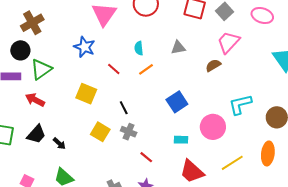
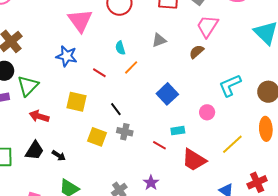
red arrow: (35, 100) -> (39, 116), moved
pink circle: (213, 127) -> (207, 112), size x0.6
red line: (146, 157) -> (159, 145), moved

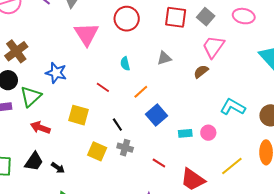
blue star: (67, 56) -> (56, 73), moved
orange line: (131, 67) -> (141, 92), moved
cyan L-shape: (230, 85) -> (233, 107), turned 50
blue square: (167, 94) -> (156, 115), moved
cyan rectangle: (178, 131) -> (185, 133), moved

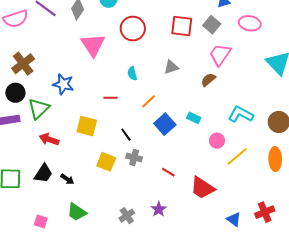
red line: (103, 87) -> (111, 98), turned -32
cyan rectangle: (185, 133) -> (194, 118), moved, turned 32
yellow line: (232, 166) -> (237, 156), moved

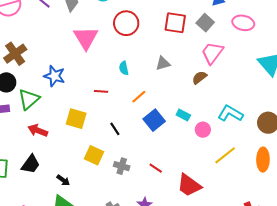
pink circle: (217, 141) -> (203, 130), moved
gray cross: (134, 158) -> (122, 166), moved
black arrow: (67, 179) -> (63, 180), moved

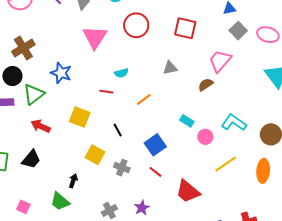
gray square: (205, 23) -> (238, 31), moved
pink ellipse: (243, 23) -> (268, 35), moved
cyan semicircle: (124, 68) -> (121, 73), moved, turned -96
blue square: (154, 120) -> (155, 145), moved
black arrow: (63, 180) -> (73, 181), moved, turned -112

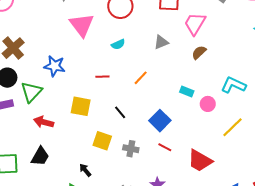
pink trapezoid: (220, 61) -> (195, 24), moved
cyan semicircle: (121, 73) -> (118, 44), moved
black arrow: (73, 181) -> (85, 170), turned -48

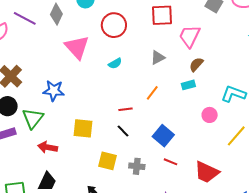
red line: (102, 77) -> (126, 109), moved
orange line: (141, 78) -> (152, 93), moved
cyan rectangle: (187, 91) -> (188, 85), moved, turned -32

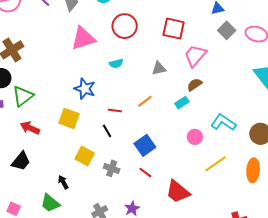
pink triangle: (77, 47) -> (83, 38), turned 40
cyan rectangle: (188, 85) -> (182, 103), turned -32
blue star: (54, 91) -> (85, 89), moved

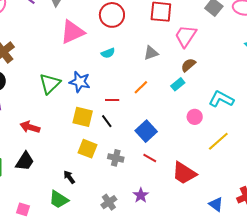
green triangle: (23, 96) -> (50, 84), moved
yellow square: (69, 118) -> (83, 117), moved

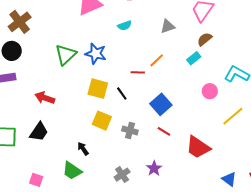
red line: (112, 100) -> (138, 72), moved

